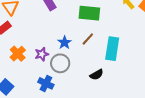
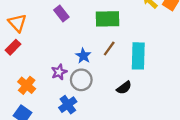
orange cross: (18, 54) -> (27, 85), moved
blue cross: (46, 83) -> (68, 105), turned 35

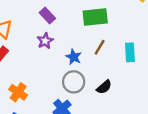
cyan rectangle: (138, 56) -> (130, 52), size x0.7
purple star: (59, 72) -> (45, 41), moved
black semicircle: (124, 88) -> (104, 87), moved

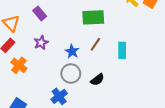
purple rectangle: (47, 16) -> (40, 13), moved
purple star: (45, 41) -> (41, 43), moved
orange cross: (18, 92) -> (19, 65), moved

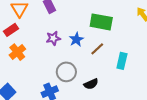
purple star: (41, 43) -> (53, 38), moved
blue star: (72, 51) -> (76, 39), moved

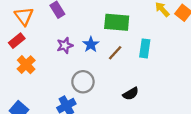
cyan rectangle: (122, 61) -> (145, 48), moved
black semicircle: (91, 84) -> (131, 94), moved

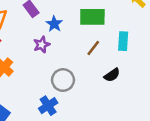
blue star: (91, 44) -> (54, 24), moved
black semicircle: (131, 94) -> (112, 75), moved

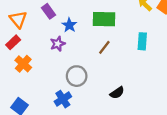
cyan rectangle: (123, 41) -> (142, 41), moved
black semicircle: (112, 75) -> (117, 93), moved

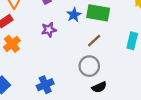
blue star: (69, 25) -> (74, 15), moved
gray circle: (77, 76) -> (89, 66), moved

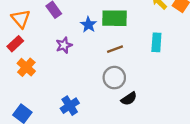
brown line: (94, 41) -> (115, 49), turned 32

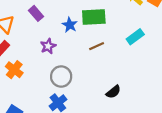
cyan rectangle: (156, 42) -> (135, 37), turned 54
gray circle: (114, 78) -> (61, 77), moved

